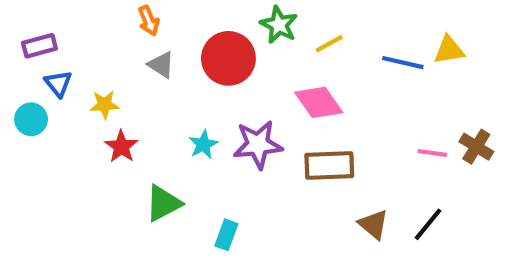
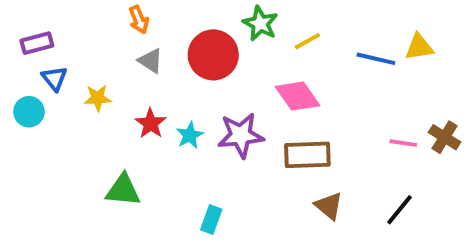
red star: (121, 147) -> (151, 123), moved
green triangle: (163, 203) -> (123, 190), moved, turned 33
brown triangle: (373, 224) -> (329, 206), moved

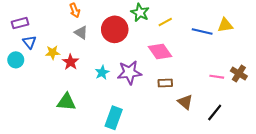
red star: (151, 123) -> (71, 62), moved
brown rectangle: (307, 155) -> (165, 83), size x0.6
brown triangle: (329, 206) -> (185, 102), moved
cyan rectangle: (211, 220) -> (114, 118), size x1.5

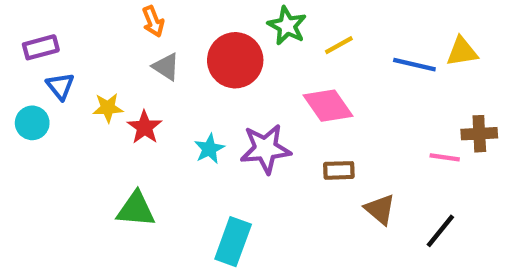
brown cross: (239, 74) -> (479, 134), moved, turned -35

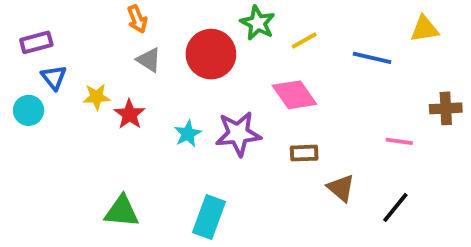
yellow triangle: (462, 52) -> (424, 29), moved
brown cross: (479, 134) -> (446, 108), moved
green triangle: (136, 209) -> (122, 211), moved

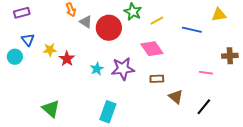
purple rectangle: (36, 42) -> (22, 13), moved
gray triangle: (149, 60) -> (86, 22), moved
green triangle: (122, 211) -> (51, 109), moved, turned 36

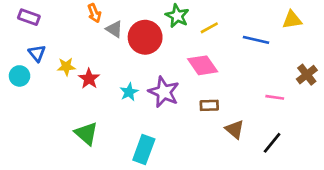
purple rectangle: (22, 13) -> (29, 17), turned 35
brown cross: (230, 56) -> (307, 75), turned -35
purple star: (123, 69) -> (164, 92), turned 30
green triangle: (51, 109) -> (86, 133), moved

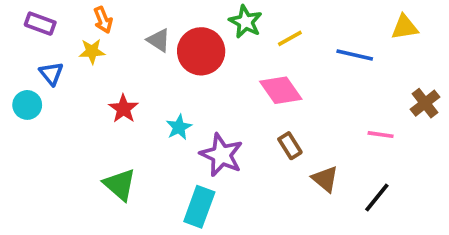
orange arrow: (94, 13) -> (103, 20), moved
yellow star: (66, 67) -> (92, 51), moved
purple star: (164, 92) -> (221, 155), moved
brown rectangle: (209, 105) -> (290, 146), turned 60

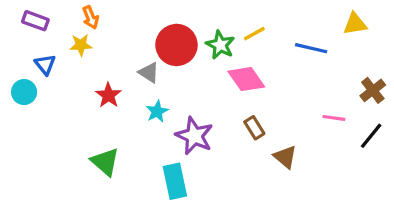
green star: (246, 22) -> (220, 45), moved
gray triangle: (159, 40) -> (149, 73), moved
black line: (377, 197) -> (371, 136), moved
cyan rectangle: (199, 207) -> (175, 181), turned -32

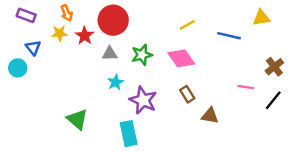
red circle: (176, 45) -> (113, 20), moved
green star: (220, 45) -> (142, 55), moved, turned 30
gray triangle: (149, 73) -> (110, 54), turned -35
red star: (108, 95) -> (85, 36), moved
brown triangle: (285, 157) -> (210, 116), turned -30

